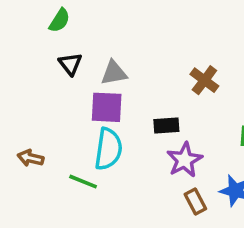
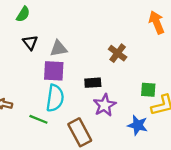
brown rectangle: (195, 202) -> (80, 132), moved, size x1.6

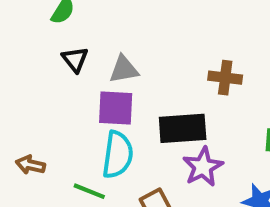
brown cross: (118, 53) -> (225, 78), turned -30
black rectangle: (93, 83) -> (183, 128), size x1.6

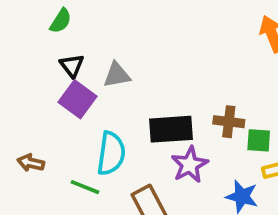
brown cross: (225, 78) -> (229, 122), moved
purple square: (116, 108) -> (77, 99), moved, turned 33

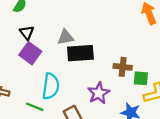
gray triangle: (117, 75) -> (66, 37), moved
black rectangle: (171, 129) -> (80, 53), moved

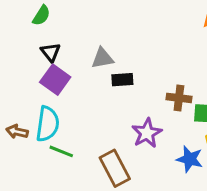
black rectangle: (80, 53) -> (122, 80), size x0.6
cyan semicircle: (51, 86) -> (48, 124), moved

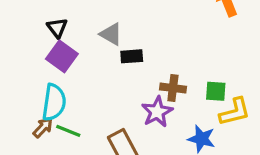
gray triangle: (103, 58) -> (111, 34), turned 40
brown cross: (179, 98) -> (173, 88), moved
brown arrow: (17, 132) -> (43, 128), moved, turned 120

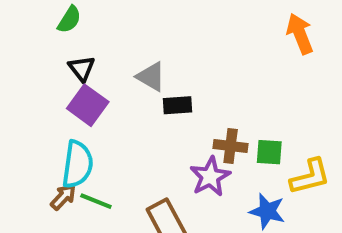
green square: (216, 91) -> (269, 152), moved

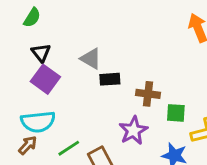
brown cross: (231, 146) -> (148, 94), moved
cyan semicircle: (78, 164) -> (38, 122), turned 76
green line: (96, 201) -> (69, 148), moved, turned -55

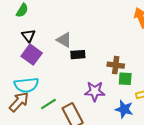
brown cross: (148, 94) -> (116, 65), moved
purple star: (133, 131) -> (95, 91), turned 30
brown arrow: (28, 145) -> (19, 102), size x1.5

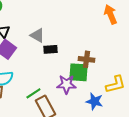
green square: (125, 79) -> (78, 72), moved, size x1.5
green line: (48, 104) -> (33, 93), moved

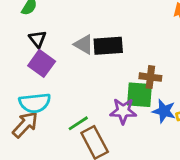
black rectangle: (50, 49) -> (108, 46), moved, size x1.5
blue star: (94, 101) -> (164, 111), moved

